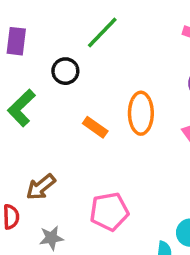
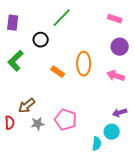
pink pentagon: (109, 212) -> (66, 120), turned 30
gray star: (51, 238) -> (38, 124), moved

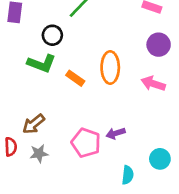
green L-shape: (16, 61) -> (42, 63), moved, turned -115
purple arrow: (120, 113) -> (116, 133), moved
gray star: (38, 124) -> (39, 154), moved
cyan circle: (112, 132) -> (160, 159), moved

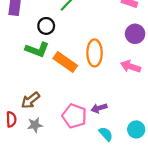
orange rectangle: (75, 78) -> (65, 62), size x1.5
cyan semicircle: (128, 175) -> (106, 134), moved, turned -49

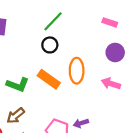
black circle: (46, 26) -> (50, 45), moved
green L-shape: (37, 50) -> (18, 85), moved

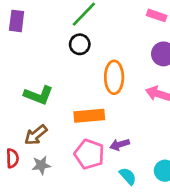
orange rectangle: (49, 79) -> (89, 116), moved, turned -40

